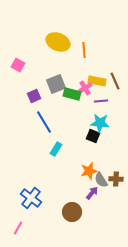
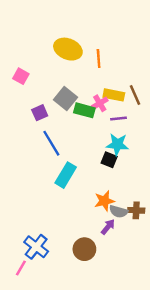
gray square: (56, 84) -> (66, 99), turned -30
cyan rectangle: (56, 149) -> (66, 175), size x1.5
gray semicircle: (101, 180) -> (119, 211), turned -42
blue cross: (31, 198) -> (36, 247), moved

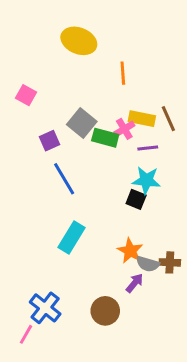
yellow ellipse: (68, 49) -> (79, 41), moved
cyan rectangle: (66, 175) -> (71, 237), moved
orange star: (104, 201) -> (130, 251), turned -30

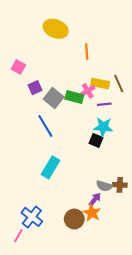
gray square: (82, 123) -> (54, 98), moved
purple square: (49, 141) -> (35, 88), moved
orange star: (130, 251) -> (92, 213), moved

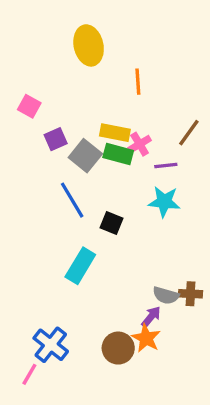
yellow ellipse: (56, 29) -> (89, 45), turned 55
yellow rectangle: (100, 84) -> (115, 133), moved
brown line: (119, 84) -> (189, 133), turned 60
black square: (96, 140) -> (112, 223), moved

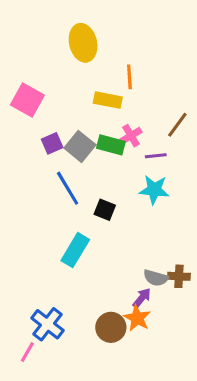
pink square: (29, 106) -> (27, 100), size x1.5
yellow rectangle: (115, 133) -> (108, 100), moved
purple square: (56, 139) -> (52, 143), moved

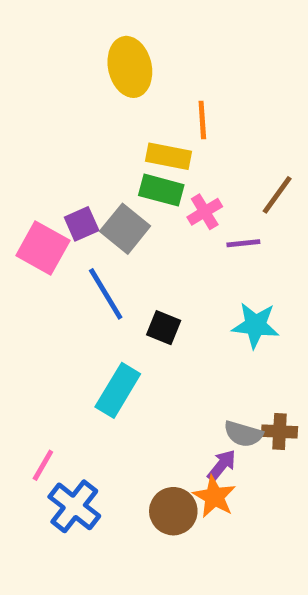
pink square: (27, 100) -> (43, 248), moved
green rectangle: (111, 145) -> (161, 190), moved
cyan star: (154, 190) -> (255, 325), moved
pink line: (27, 352) -> (43, 465), moved

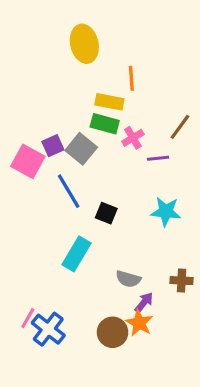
gray semicircle: (243, 434) -> (128, 279), moved
pink line: (43, 465) -> (28, 318), moved

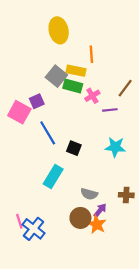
gray square: (81, 149) -> (56, 76), moved
pink line: (28, 318) -> (19, 221), turned -48
brown circle: (113, 332) -> (80, 218), moved

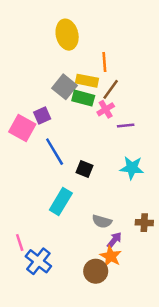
brown line: (125, 88) -> (111, 89), moved
brown circle: (80, 218) -> (96, 271), moved
pink line: (19, 221) -> (20, 243), moved

